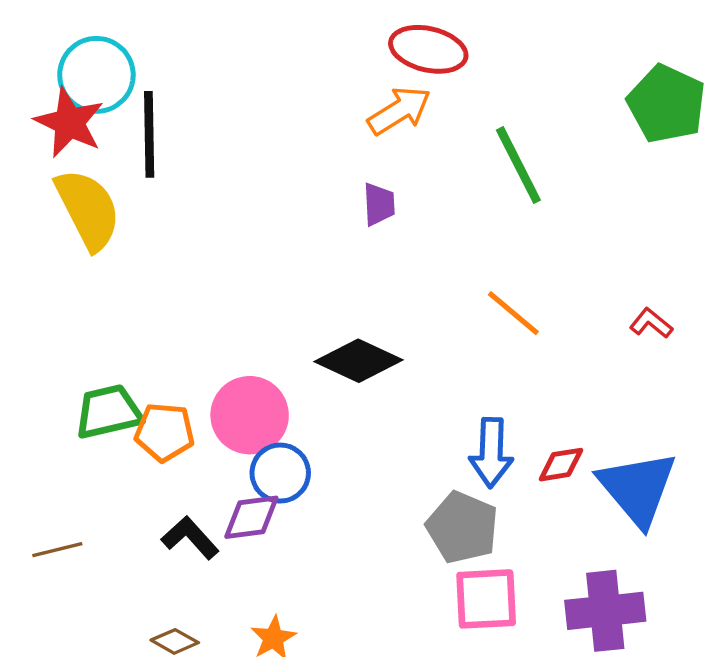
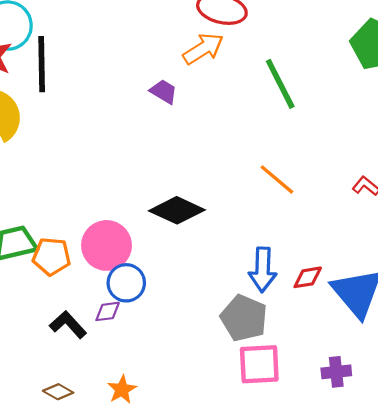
purple trapezoid: (379, 204) -> (164, 92), moved, turned -56
purple diamond: (251, 517) -> (108, 311), size x0.7
purple cross: (605, 611) -> (336, 372), size x0.6

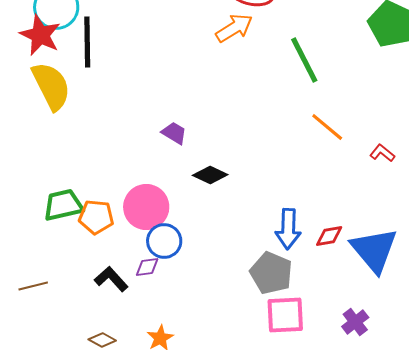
purple trapezoid: (164, 92) -> (174, 133), moved
orange line: (277, 179) -> (327, 127), moved
black diamond: (177, 210) -> (210, 175), size x0.7
purple cross: (336, 372) -> (355, 322), turned -32

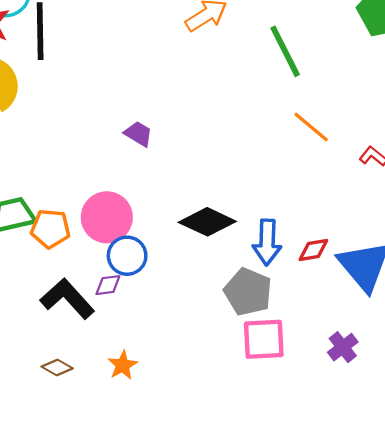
black diamond: (210, 175) -> (207, 222), moved, size x1.4
black L-shape: (111, 279) -> (67, 299), size x1.4

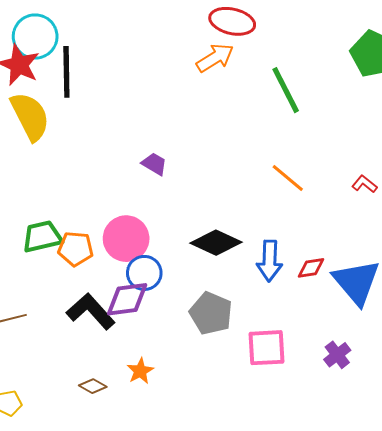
orange line: (311, 127) -> (288, 178), moved
purple diamond: (108, 285) -> (127, 299), size x1.8
gray pentagon: (248, 292) -> (211, 313), moved
brown diamond: (57, 367) -> (93, 386), moved

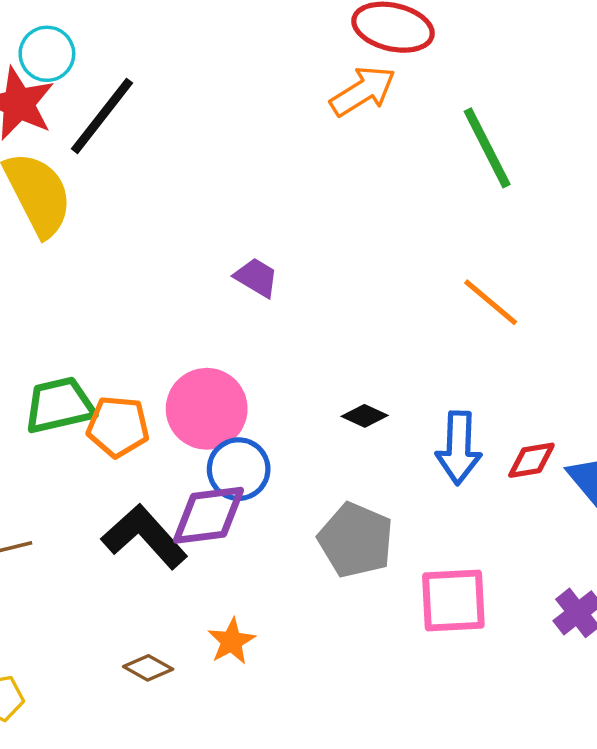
cyan circle: (35, 36) -> (47, 54), size x0.7
black line: (66, 72) -> (102, 116), turned 39
black diamond: (216, 243) -> (365, 416), size x0.5

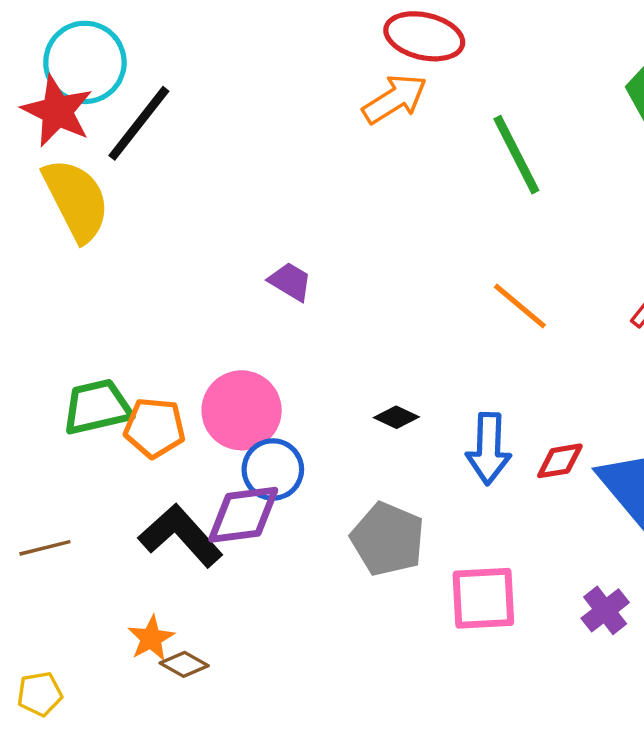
cyan circle: (47, 54) -> (85, 62), size x1.5
orange star: (232, 641) -> (151, 638), moved

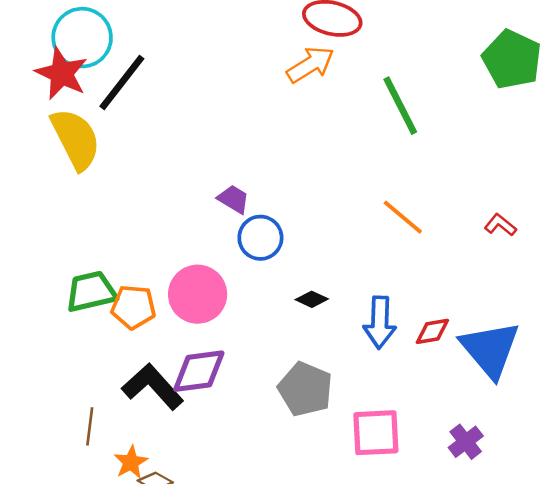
blue circle: (273, 470) -> (260, 238), moved
brown line: (45, 548) -> (90, 426), moved, turned -69

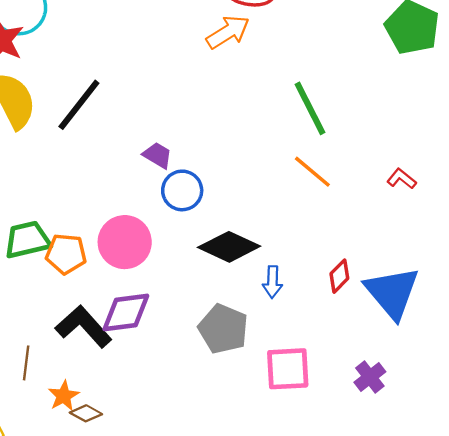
black line: (122, 82) -> (79, 105), moved
green line: (400, 106) -> (310, 108), moved
black diamond: (312, 299) -> (229, 247), size x2.0
blue arrow: (380, 322) -> (272, 282), moved, size x0.7
red diamond: (432, 331) -> (339, 276), turned -36

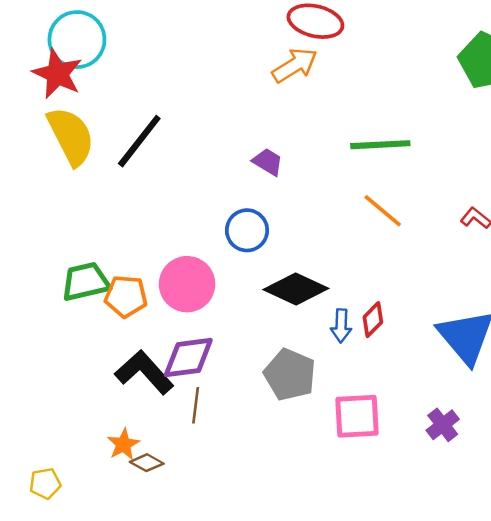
green line: (310, 108) -> (380, 145), turned -66
purple trapezoid: (158, 155) -> (268, 162), moved
red diamond: (339, 276) -> (373, 320), moved
brown line: (26, 363) -> (196, 405), moved

